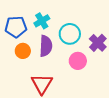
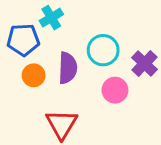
cyan cross: (42, 21) -> (51, 18), moved

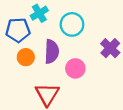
cyan circle: (103, 50) -> (72, 24), moved
pink circle: (115, 90) -> (75, 68), moved

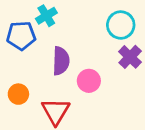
cyan circle: (72, 24) -> (121, 25), moved
orange circle: (26, 57) -> (18, 94), moved

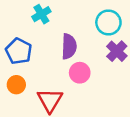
blue pentagon: (21, 36) -> (19, 51), moved, turned 30
purple semicircle: (61, 61) -> (69, 46), moved

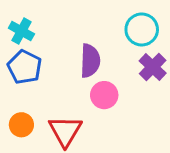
cyan cross: (41, 14) -> (21, 31), moved, turned -30
orange circle: (16, 85) -> (21, 125), moved

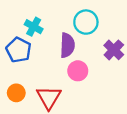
cyan circle: (142, 29) -> (86, 22), moved
cyan cross: (21, 31) -> (34, 27), moved

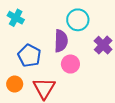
cyan cross: (34, 27) -> (16, 18), moved
blue pentagon: (19, 50) -> (29, 56), moved

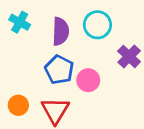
purple semicircle: (61, 41) -> (61, 31), moved
blue pentagon: (29, 56) -> (59, 70), moved

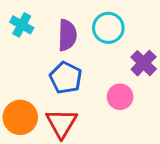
pink circle: (88, 80) -> (120, 97), moved
orange circle: (18, 105) -> (20, 117), size x1.5

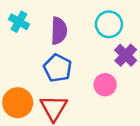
cyan circle: (108, 28) -> (109, 24), moved

